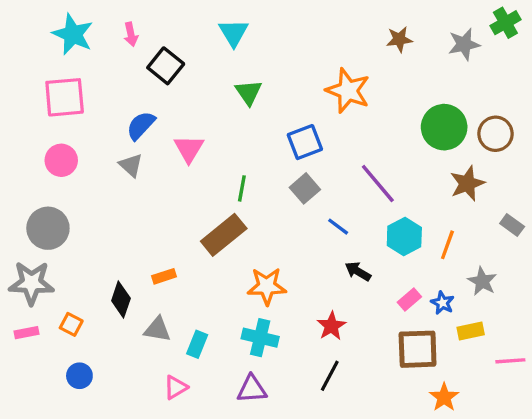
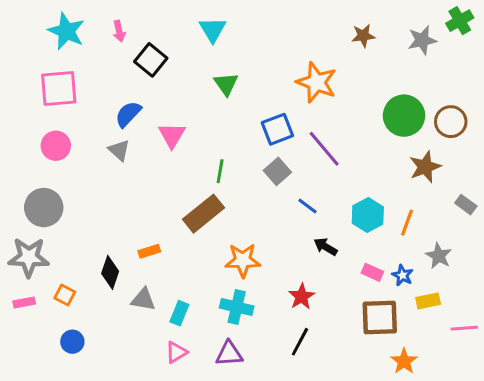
purple line: (378, 183) -> (324, 149), moved
pink rectangle: (409, 300) -> (372, 272), turned 65
pink triangle: (176, 387) -> (176, 352), moved

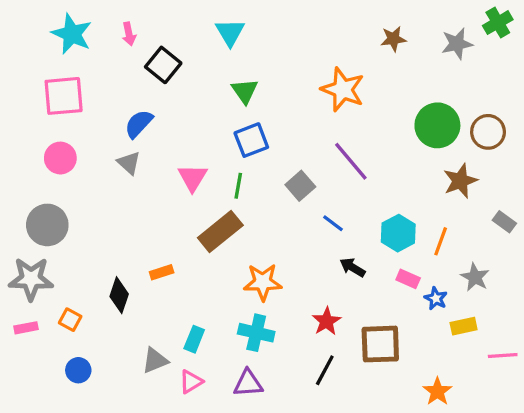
blue square: (277, 129) -> (251, 140), moved
pink triangle: (172, 135) -> (193, 178), moved
pink rectangle: (372, 272) -> (408, 279), moved
gray triangle: (143, 299) -> (155, 360), moved, turned -32
brown square: (380, 318) -> (380, 344), moved

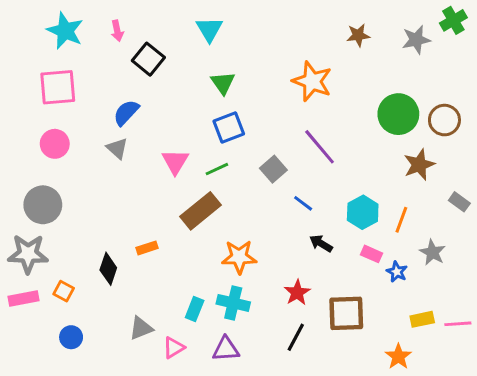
green line: (238, 186) -> (217, 169), turned 55
yellow rectangle: (464, 326) -> (422, 319), moved
pink rectangle: (26, 328) -> (23, 299), size x1.4
cyan rectangle: (194, 339) -> (195, 309), moved

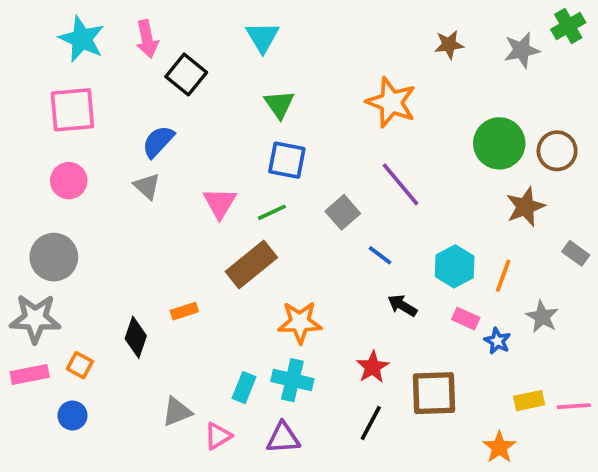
pink arrow: (117, 31) -> (147, 39), size x1.4
blue square: (229, 127) -> (287, 160), turned 32
blue circle: (71, 337) -> (72, 415), moved

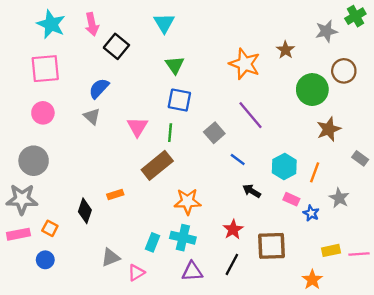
brown star: (449, 45) -> (286, 50), moved, turned -30
brown circle: (557, 151) -> (344, 71), moved
green line: (272, 212) -> (170, 133), turned -60
purple triangle: (283, 438) -> (192, 271), moved

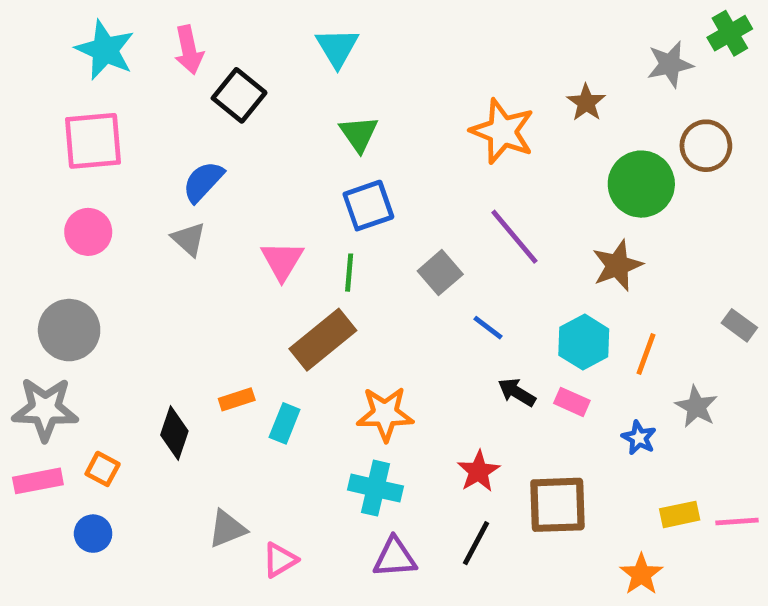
blue square: (179, 100) -> (368, 206), turned -30
brown star: (329, 129) -> (617, 265), moved
pink rectangle: (291, 199) -> (572, 402), moved
cyan rectangle: (153, 242) -> (285, 423), moved

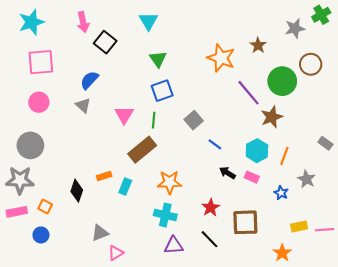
cyan star: (105, 50) -> (31, 22), moved, turned 30
purple line: (514, 237) -> (249, 93), moved
black line: (476, 543) -> (210, 239), turned -72
pink triangle: (280, 560) -> (116, 253), moved

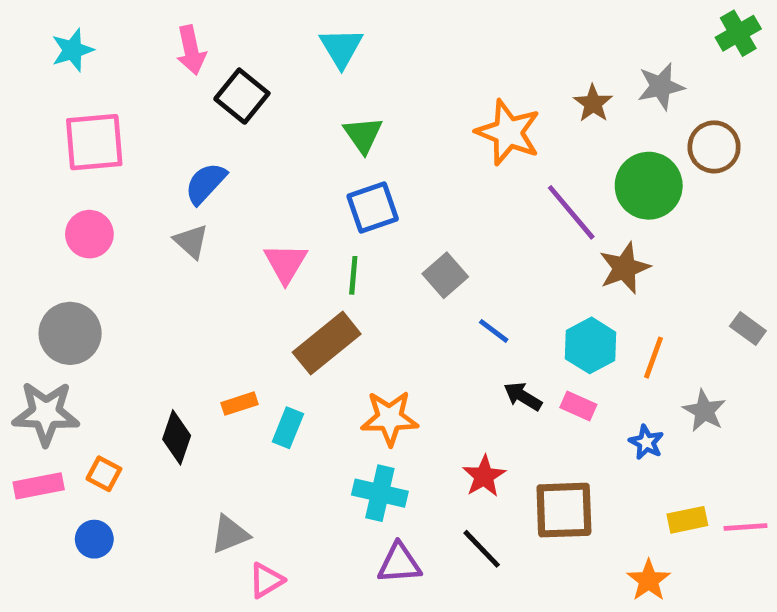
cyan star: (31, 22) -> (72, 50), size x0.7
gray star: (295, 28) -> (661, 86), moved

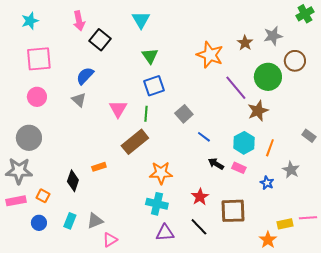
cyan rectangle: (288, 428) -> (70, 221), moved
yellow rectangle: (687, 520) -> (285, 224), moved

